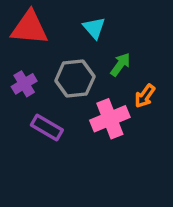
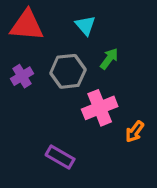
orange arrow: (145, 96) -> (135, 132), moved
purple rectangle: (47, 127) -> (60, 157), moved

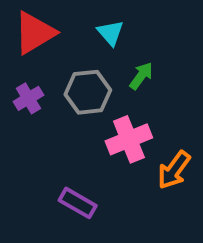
red triangle: (27, 25) -> (35, 33), turned -36
orange arrow: (135, 132) -> (174, 170), size x1.4

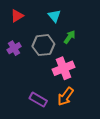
red triangle: (35, 33) -> (17, 16), size x0.6
orange arrow: (174, 170) -> (65, 97), moved

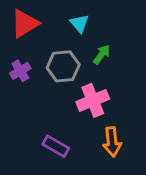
red triangle: (17, 16) -> (25, 24), size x1.5
orange arrow: (65, 97) -> (112, 142), moved, turned -42

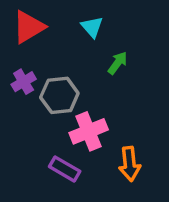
gray hexagon: (63, 66) -> (59, 95), moved
pink cross: (93, 100) -> (89, 131), moved

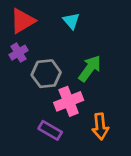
green arrow: (118, 63) -> (90, 68), moved, size x1.5
purple cross: (24, 82) -> (18, 53), moved

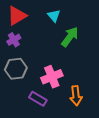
green arrow: (90, 68) -> (70, 37), moved
gray hexagon: (46, 74) -> (16, 69), moved

